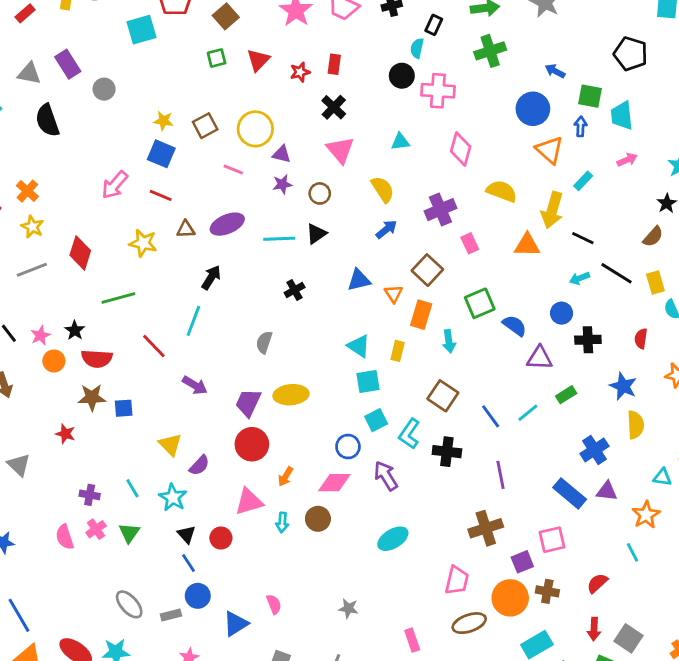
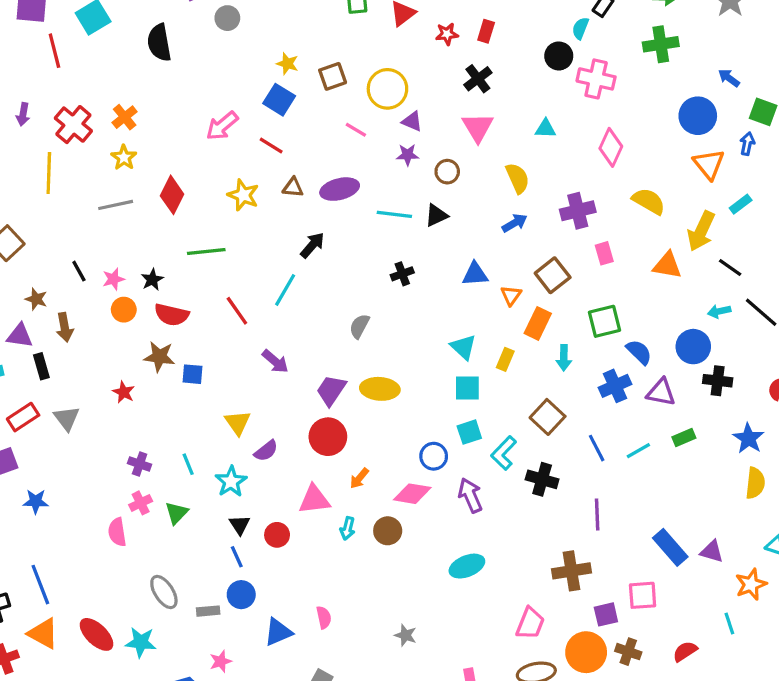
blue circle: (562, 313) -> (693, 347), size x1.4
blue cross: (594, 450) -> (615, 386), moved
pink semicircle: (65, 537) -> (117, 532), moved

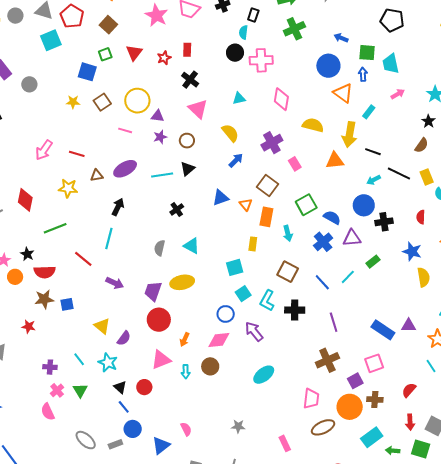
blue square: (279, 100) -> (87, 72), moved
cyan triangle: (463, 347) -> (192, 246), moved

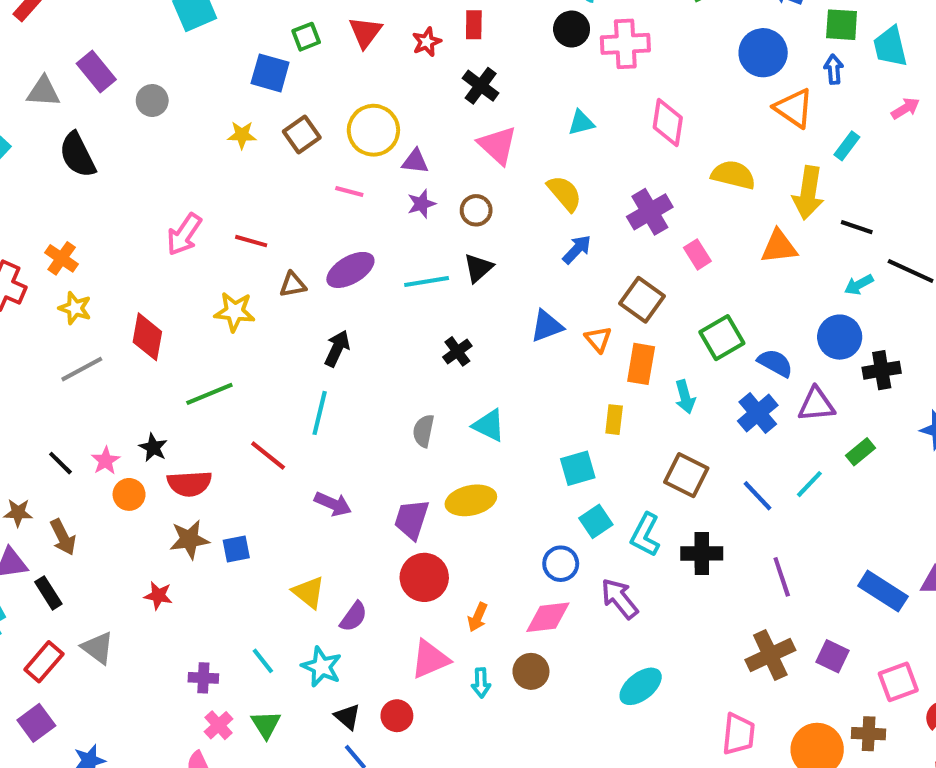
pink square: (374, 363) -> (898, 682), moved
purple square: (355, 381) -> (832, 656), moved, turned -35

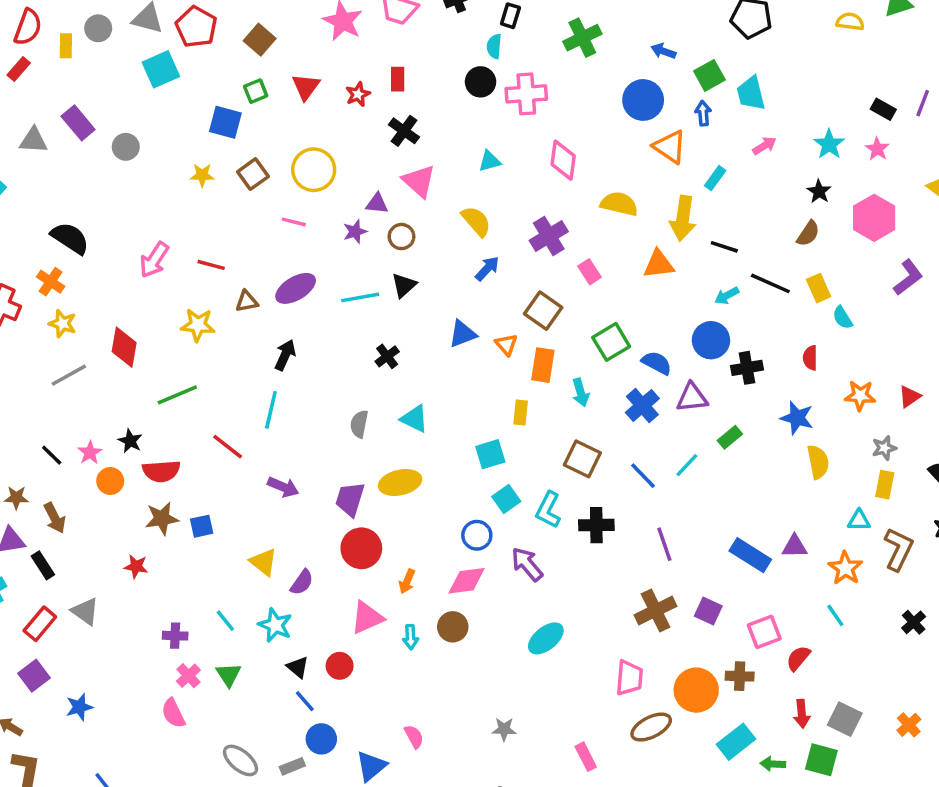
green square: (842, 25) -> (709, 75), turned -32
black semicircle: (77, 155) -> (70, 238), moved, turned 150
purple triangle: (415, 161) -> (377, 204), moved

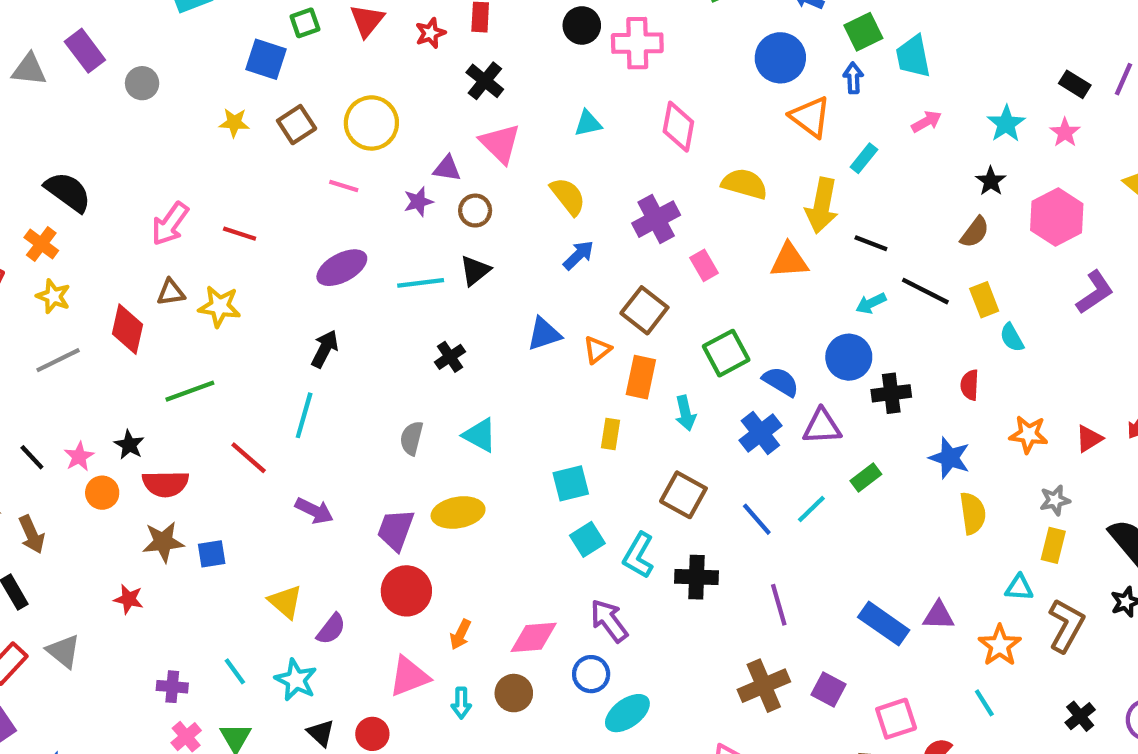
brown triangle: (247, 301) -> (171, 292), moved
orange triangle: (506, 345) -> (597, 350), turned 30
blue circle: (477, 535) -> (591, 674), moved

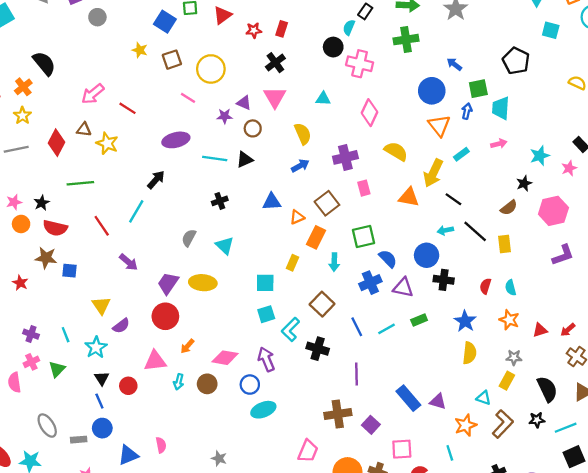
cyan semicircle: (1012, 338) -> (511, 288), moved

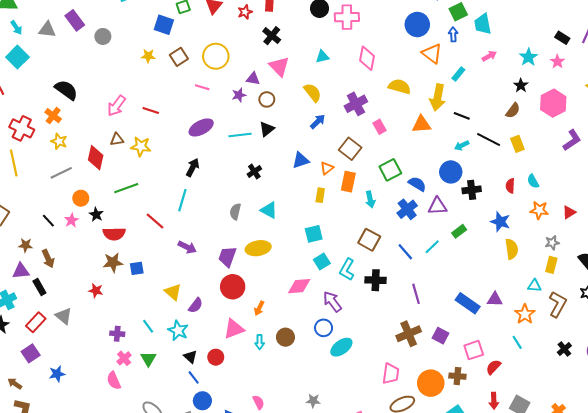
orange circle: (21, 224) -> (81, 198), moved
yellow rectangle: (293, 263) -> (320, 195), moved
pink diamond: (225, 358) -> (299, 286), moved

